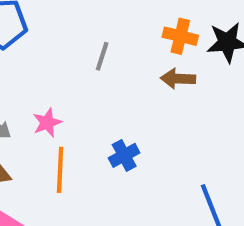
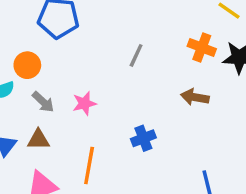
brown arrow: (178, 79) -> (195, 97), moved
orange line: (60, 170) -> (89, 166), moved

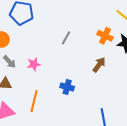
brown arrow: (195, 97) -> (99, 65), turned 112
blue cross: (143, 138) -> (67, 87), turned 32

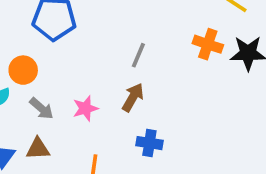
brown arrow: (99, 65) -> (133, 97), moved

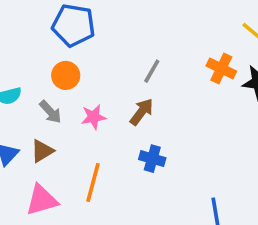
orange circle: (23, 70) -> (66, 75), moved
brown triangle: (38, 149) -> (42, 151), turned -35

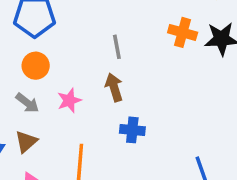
gray line: (152, 71) -> (117, 47), turned -30
brown arrow: (142, 112) -> (114, 87), turned -44

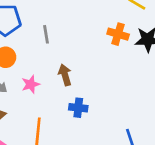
gray line: (117, 47) -> (46, 34), moved

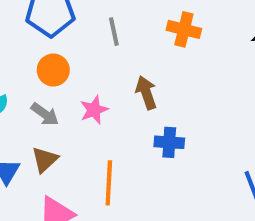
orange cross: (118, 34) -> (184, 29), moved

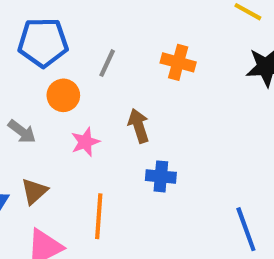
gray line: (114, 32) -> (107, 63), turned 36
orange circle: (53, 70) -> (63, 95), moved
gray arrow: (45, 114) -> (22, 132), moved

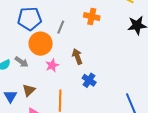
orange cross: (178, 62) -> (92, 16), moved
orange circle: (63, 95) -> (41, 44), size x1.5
blue cross: (161, 176) -> (89, 80), turned 32

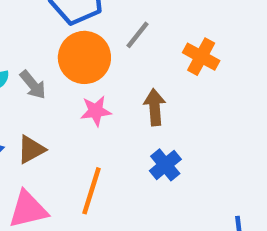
orange cross: (92, 16) -> (201, 57), moved

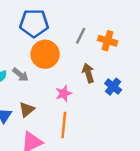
gray line: (138, 35) -> (81, 36), moved
pink star: (96, 111) -> (64, 93), moved
blue cross: (165, 165) -> (113, 87), moved

